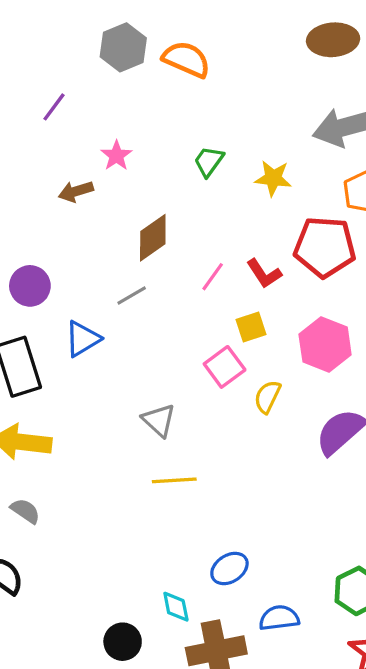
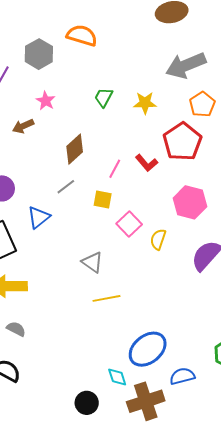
gray hexagon: (123, 47) -> (39, 54), moved
red pentagon: (325, 247) -> (182, 142), turned -30
yellow square: (251, 327) -> (103, 200), moved, turned 36
blue ellipse: (229, 569) -> (148, 349), size x1.6

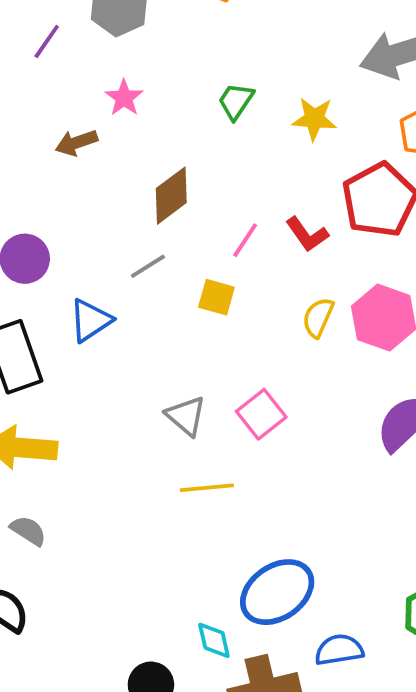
pink square: (129, 224) -> (261, 414), moved
yellow semicircle: (158, 239) -> (318, 318), moved

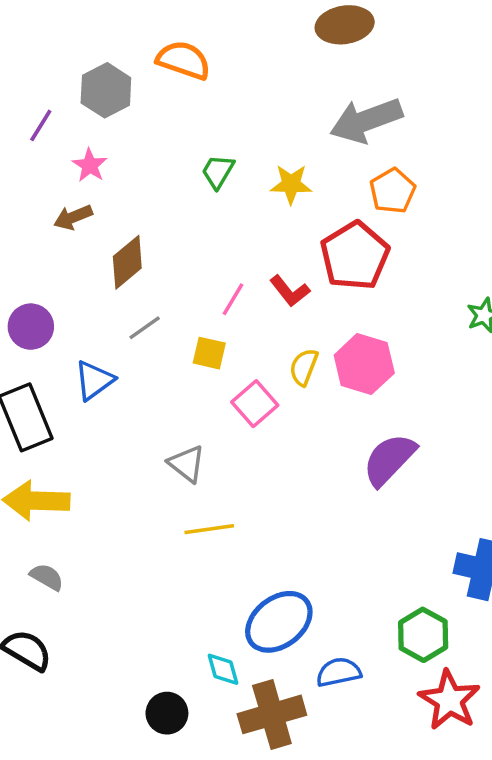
pink star: (124, 98) -> (90, 165), moved
brown diamond: (171, 196) -> (127, 262), moved
pink square: (261, 414) -> (255, 404), moved

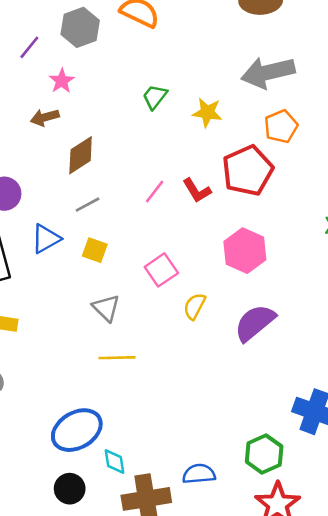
yellow square: (209, 353) -> (95, 250), moved
yellow semicircle: (304, 367) -> (195, 306), moved
blue ellipse: (279, 622) -> (77, 430), moved

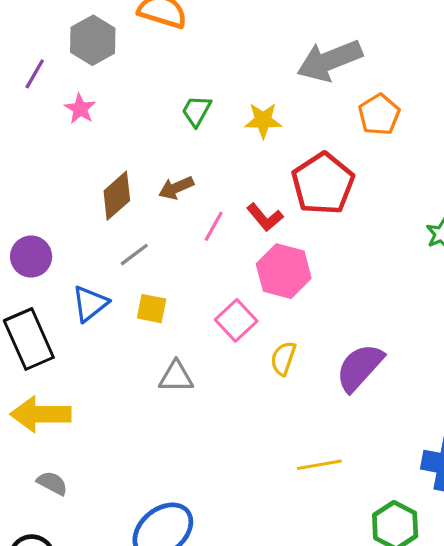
brown arrow: (45, 117) -> (176, 188), moved
orange pentagon: (281, 126) -> (379, 115), moved
pink hexagon: (245, 251) -> (284, 271), moved
gray triangle: (106, 308) -> (176, 377), turned -36
yellow line: (117, 358) -> (319, 465), moved

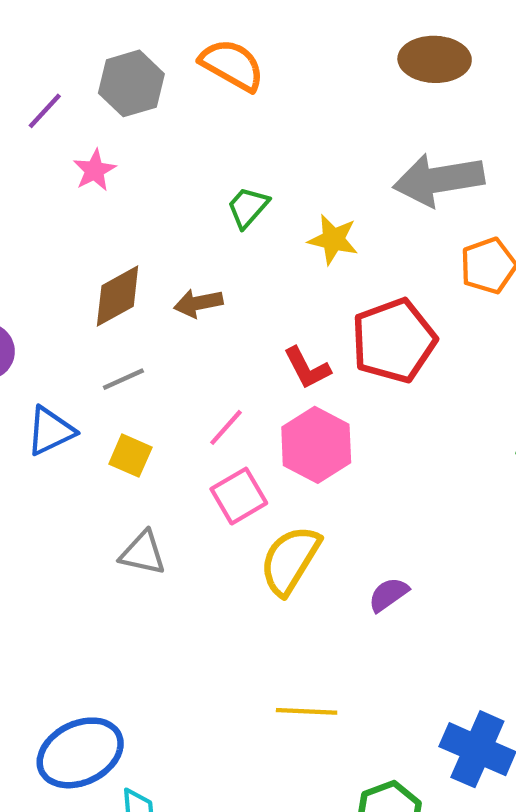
pink line: (214, 226) -> (226, 427), moved
yellow semicircle: (283, 358) -> (290, 560), size x1.6
purple semicircle: (360, 367) -> (388, 595), size x0.6

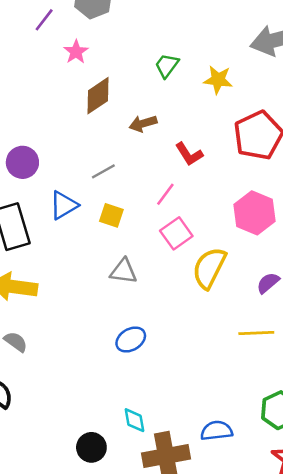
brown diamond: (118, 296) -> (98, 96), moved
red L-shape: (307, 368) -> (189, 154), moved
pink hexagon: (316, 445) -> (255, 213), moved
yellow line: (307, 711) -> (256, 333), moved
blue ellipse: (80, 753) -> (131, 340), moved, size x0.6

